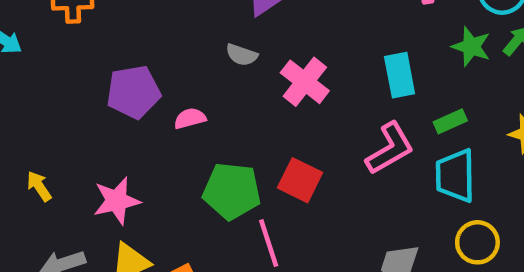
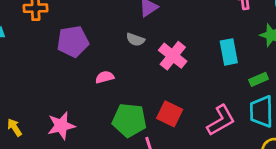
purple pentagon: (133, 92) -> (73, 42), moved
pink L-shape: (390, 148) -> (221, 120), moved
yellow arrow: (39, 186) -> (15, 127), moved

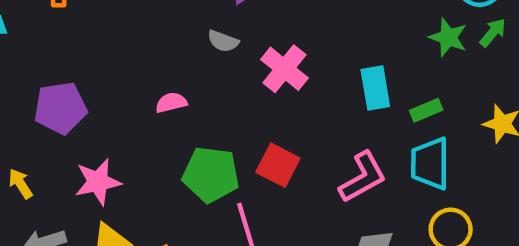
purple pentagon: (73, 42) -> (60, 108), moved
cyan rectangle: (229, 52) -> (375, 88), moved

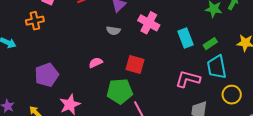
pink cross: (284, 69) -> (149, 23), moved
red square: (278, 165) -> (135, 64), moved
pink L-shape: (363, 177) -> (188, 79), turned -125

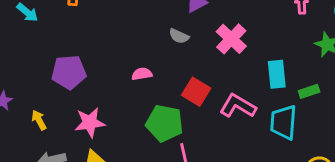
cyan trapezoid: (217, 67) -> (283, 122), moved
pink L-shape: (188, 79) -> (238, 106), moved

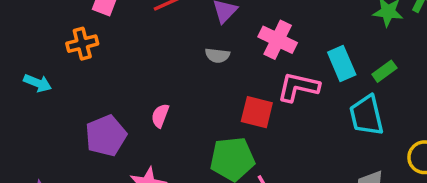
pink semicircle: (142, 74) -> (160, 116), moved, turned -42
pink L-shape: (238, 106) -> (298, 87), moved

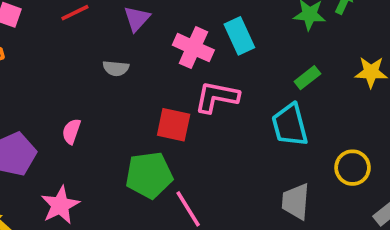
gray semicircle: (217, 55) -> (116, 68), moved
cyan rectangle: (342, 63) -> (239, 36), moved

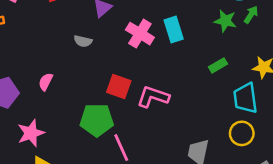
pink L-shape: (217, 97) -> (153, 97), moved
cyan trapezoid: (290, 125) -> (245, 98), moved

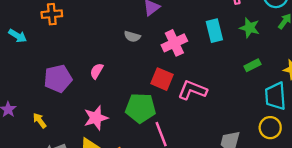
green star: (225, 21) -> (250, 28), moved
pink cross: (140, 34) -> (174, 43), moved, turned 30
pink star: (31, 133) -> (96, 118), moved

